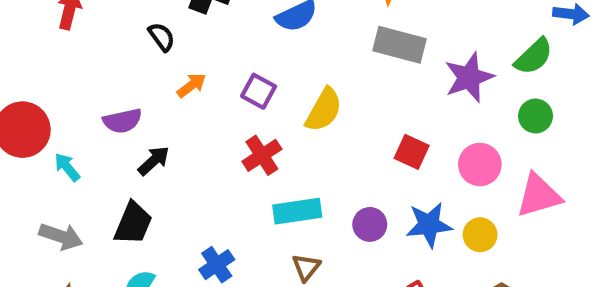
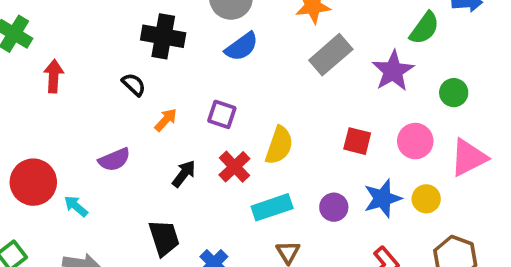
gray rectangle: (399, 45) -> (331, 55), turned -45
green semicircle: (534, 56) -> (424, 28), moved
yellow semicircle: (324, 110) -> (279, 145), moved
black arrow: (154, 161) -> (184, 174), moved
black trapezoid: (133, 223) -> (164, 238), moved, turned -30

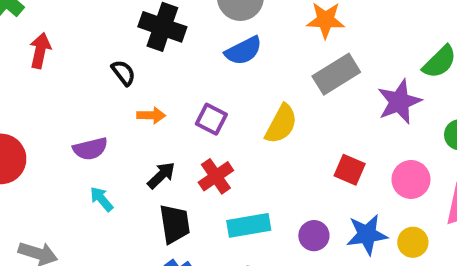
orange arrow: (166, 120) -> (151, 115), turned 40
yellow semicircle: (279, 145) -> (281, 124), moved
cyan arrow: (76, 206) -> (102, 199), moved
black trapezoid: (164, 238) -> (175, 224), moved

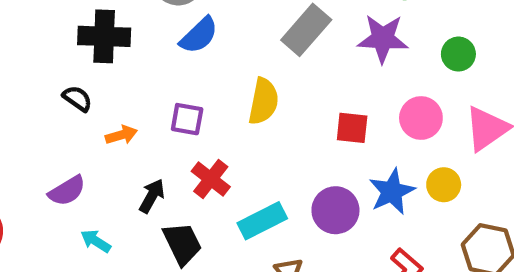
purple star: (399, 102) -> (383, 39), turned -30
purple circle: (314, 236) -> (335, 210), size x1.4

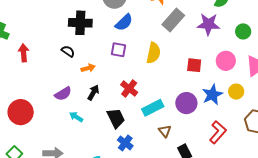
purple square: (187, 119) -> (118, 50), moved
black arrow: (152, 196) -> (93, 93), moved

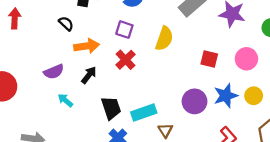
orange arrow: (88, 68) -> (87, 46), size x1.5
red cross: (129, 89) -> (126, 60), moved
cyan rectangle: (153, 108) -> (144, 113), moved

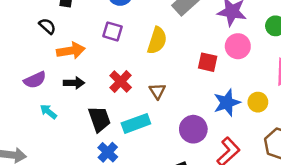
pink circle: (246, 59) -> (238, 46), moved
red cross: (126, 60) -> (121, 81), moved
black arrow: (89, 75) -> (74, 83), turned 54
purple circle: (195, 101) -> (193, 129), moved
brown triangle: (165, 130) -> (157, 91), moved

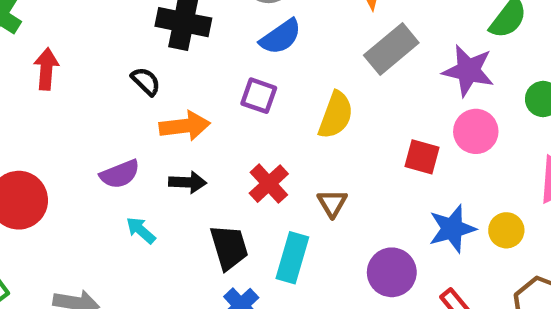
cyan rectangle: (136, 123) -> (292, 258), turned -56

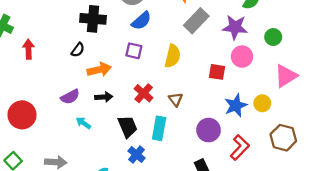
black semicircle: (146, 81) -> (78, 50), turned 88

